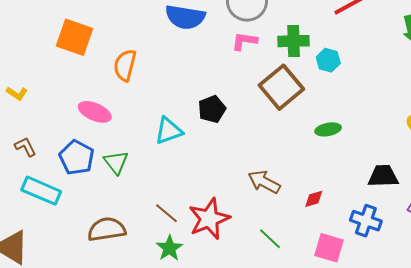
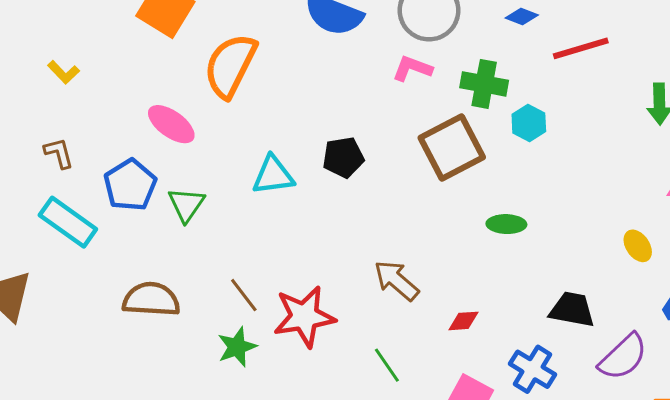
orange semicircle: (125, 65) -> (230, 66), size x1.4

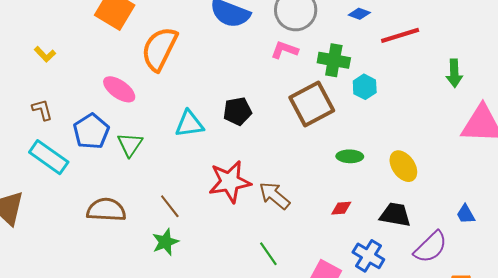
yellow ellipse: (638, 246) -> (403, 166), moved, size x1.4
red star: (304, 317) -> (230, 182), moved
red diamond: (464, 321) -> (341, 208), moved

